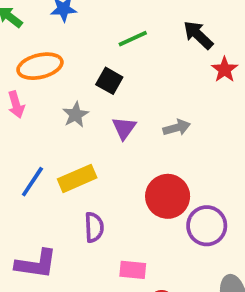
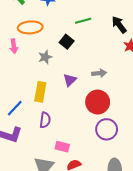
purple triangle: (124, 128) -> (70, 80), moved
yellow rectangle: (77, 178) -> (40, 92), turned -66
blue line: (32, 182) -> (15, 108), moved
red circle: (168, 196) -> (98, 102), moved

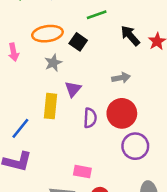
black arrow: (119, 25) -> (130, 36), moved
orange ellipse: (30, 27) -> (47, 34), moved
purple triangle: (70, 80) -> (73, 89), moved
purple semicircle: (45, 120) -> (90, 118), moved

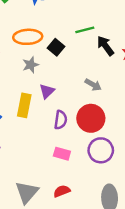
green line: (97, 15) -> (85, 30), moved
gray arrow: (121, 78) -> (93, 85), turned 35
pink rectangle: (82, 172) -> (62, 154), moved

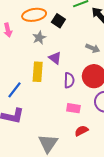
purple triangle: (47, 91) -> (55, 58), turned -32
red semicircle: (62, 191) -> (81, 131), moved

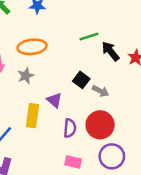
black square: (58, 21) -> (81, 80), moved
gray star: (39, 38) -> (26, 76), moved

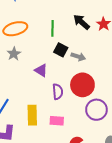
green line: (89, 37) -> (52, 28), moved, turned -63
yellow rectangle: (33, 116) -> (32, 115), moved
pink rectangle: (73, 162) -> (57, 121), moved

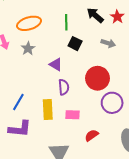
gray arrow: (78, 57) -> (108, 43), moved
purple semicircle: (58, 92) -> (64, 87), moved

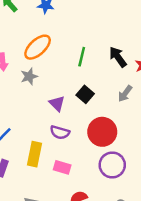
orange ellipse: (29, 23) -> (38, 47), turned -40
gray arrow: (108, 43) -> (125, 94), turned 96
black square: (75, 44) -> (85, 94), moved
purple semicircle: (64, 87) -> (60, 132), turned 98

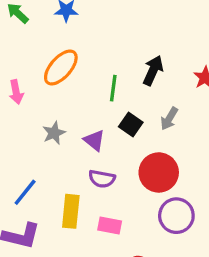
green line: (82, 57) -> (113, 88), moved
black arrow: (118, 57) -> (153, 70), moved, turned 65
gray star: (29, 76) -> (54, 133), moved
gray arrow: (125, 94) -> (169, 119), moved

